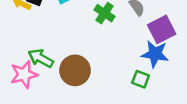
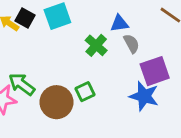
green square: (141, 79) -> (85, 92), moved, turned 36

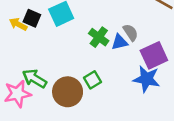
blue triangle: (119, 23) -> (120, 42), moved

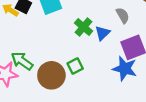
gray semicircle: (131, 32) -> (123, 15), moved
blue triangle: (120, 42) -> (102, 33), turned -35

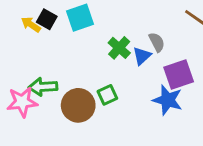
gray semicircle: (123, 15) -> (157, 42), moved
green arrow: (22, 61) -> (43, 87), turned -40

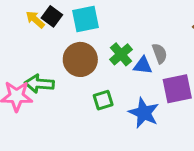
blue triangle: (142, 56) -> (143, 65), turned 42
blue star: (168, 100) -> (144, 113), moved
brown circle: (78, 105) -> (80, 59), moved

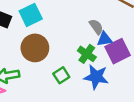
green cross: (121, 54) -> (87, 54), moved
blue triangle: (143, 65) -> (105, 39), moved

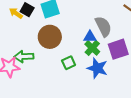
gray semicircle: (96, 27) -> (103, 26), size x1.5
blue triangle: (105, 39) -> (90, 37), moved

